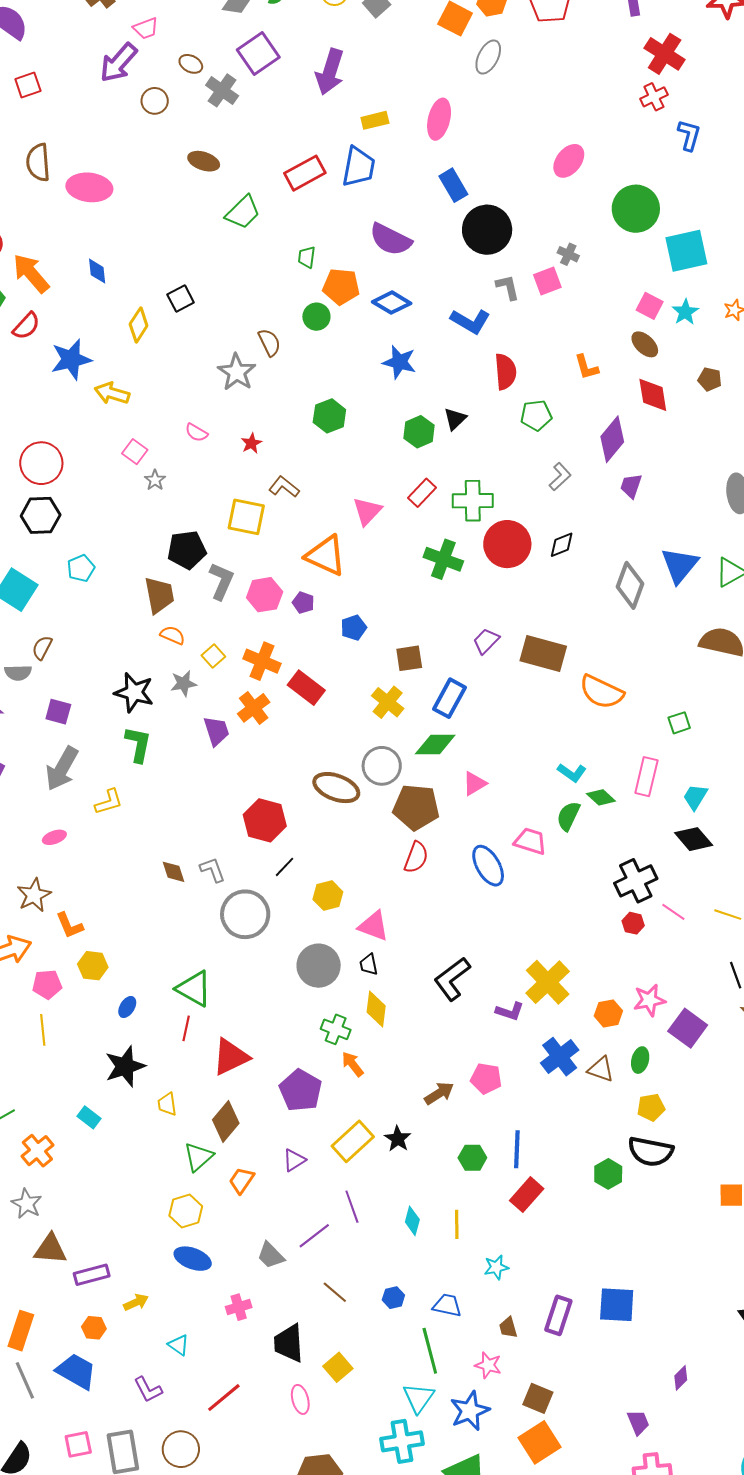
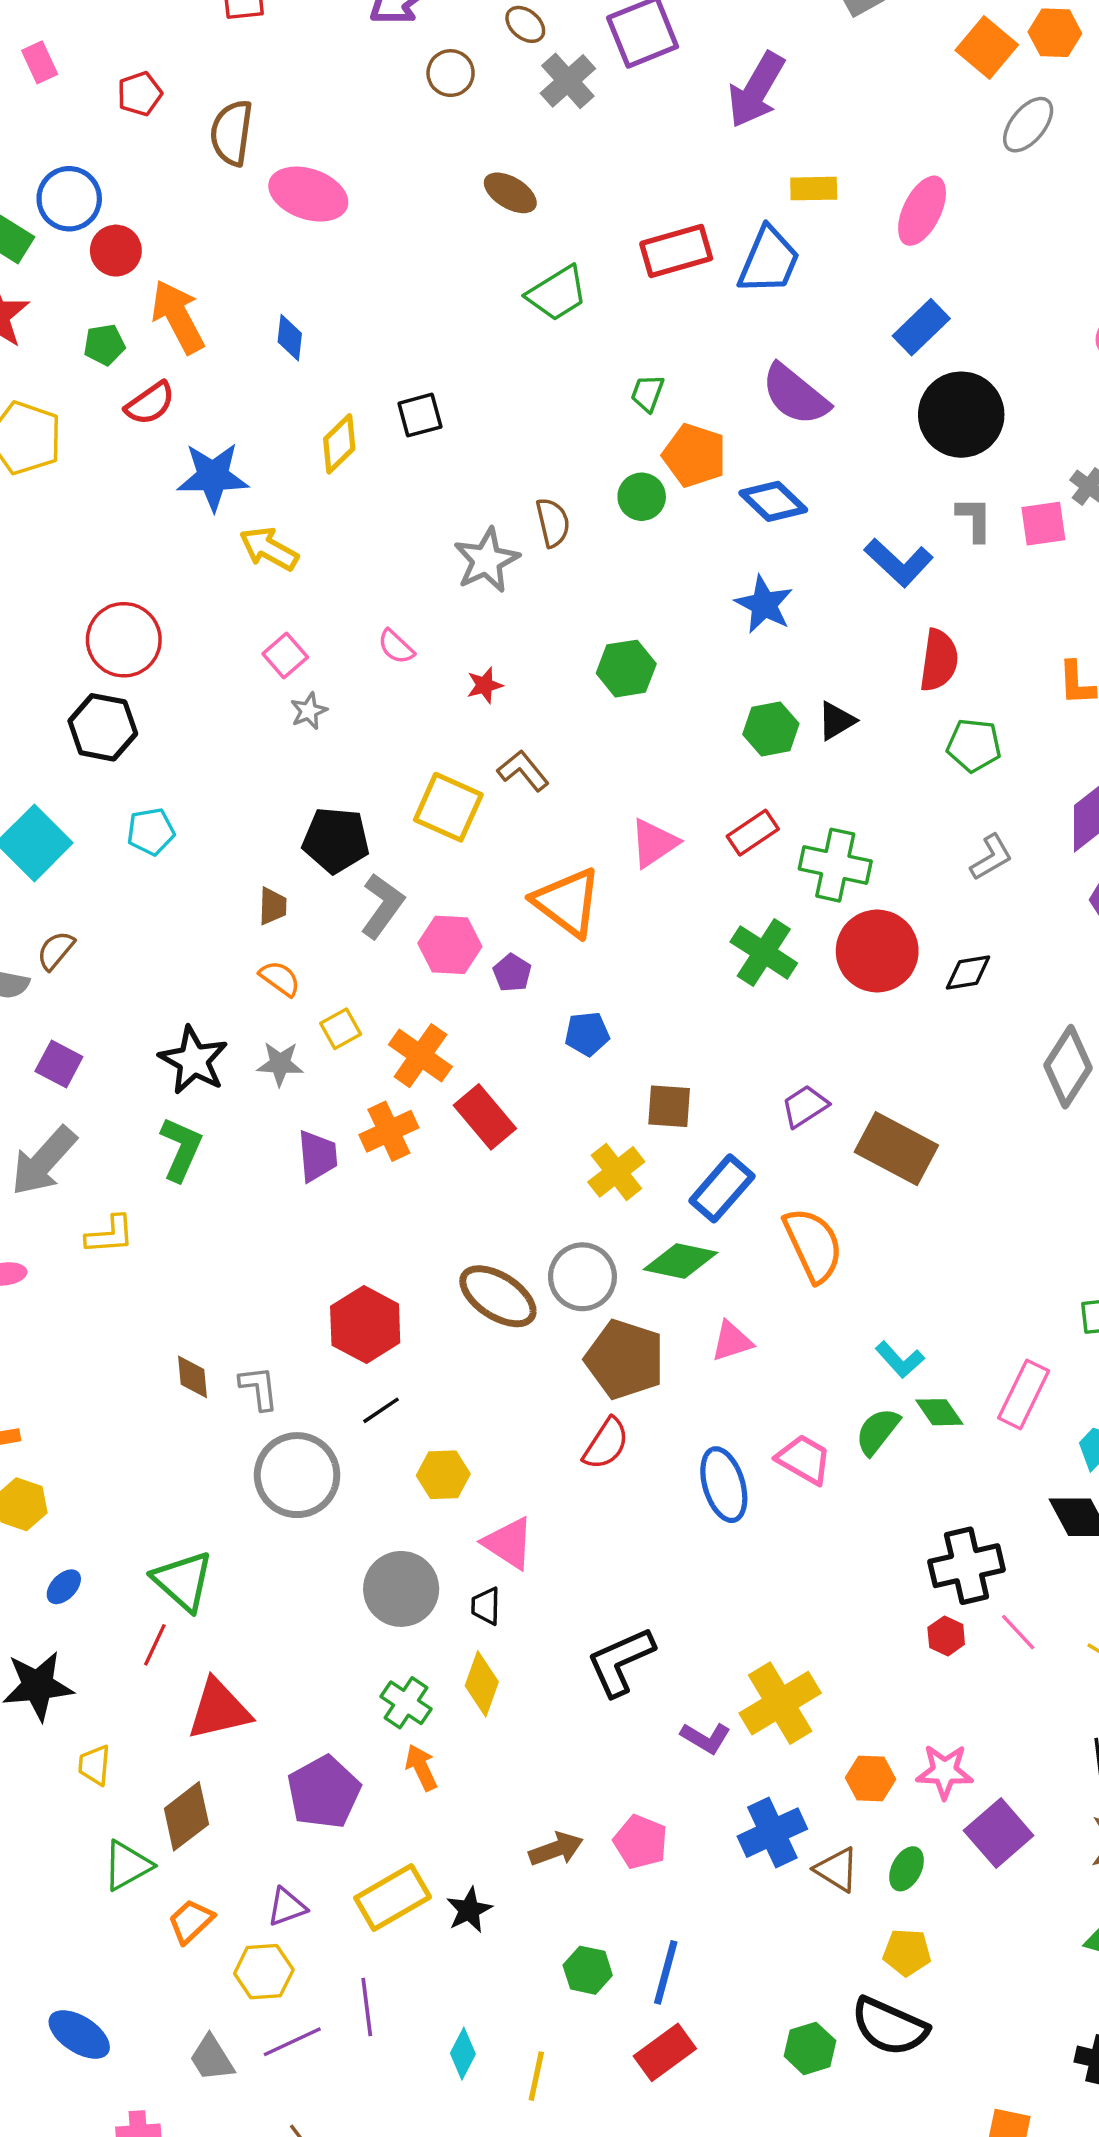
blue rectangle: (453, 185) -> (921, 327), turned 64
brown trapezoid: (159, 595) -> (273, 906), size x0.6
orange semicircle: (601, 692) -> (813, 1245), moved, turned -153
yellow hexagon: (186, 1211) -> (264, 1972), moved

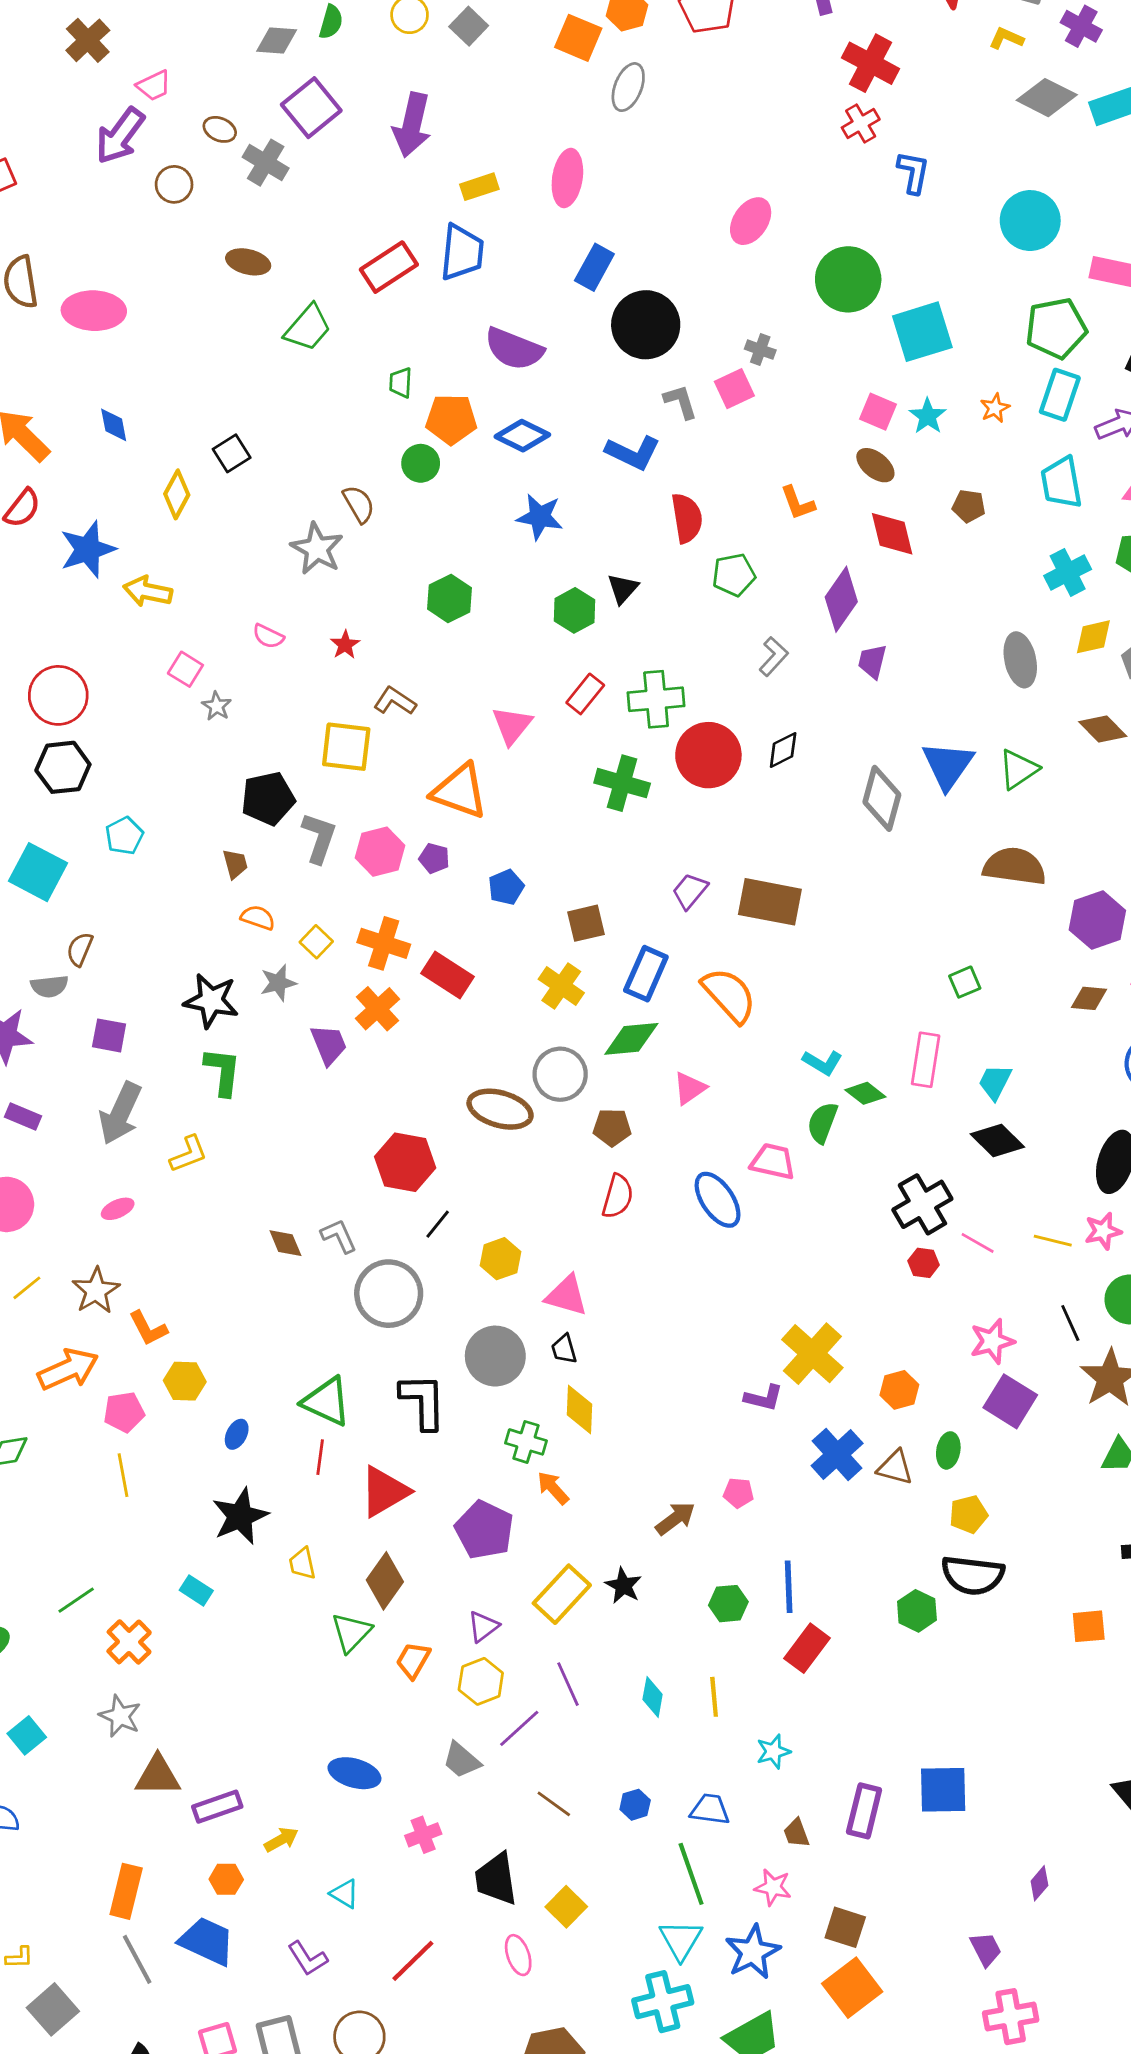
brown pentagon: (625, 1359) -> (612, 1127), size x0.6
black L-shape: (621, 1662) -> (423, 1401), moved, turned 130
pink star: (945, 1771) -> (992, 1341), moved
pink pentagon: (641, 1842) -> (738, 1493), size x0.7

